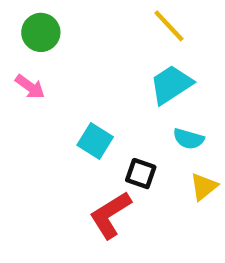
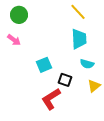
cyan trapezoid: (171, 85) -> (79, 39), turned 120
cyan square: (95, 141) -> (44, 65), turned 35

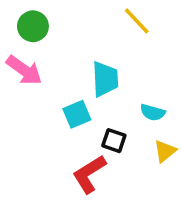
cyan trapezoid: (79, 39) -> (105, 79), moved
pink arrow: (14, 40) -> (24, 70), size x1.5

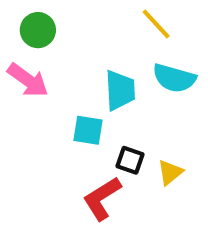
cyan semicircle: (153, 112) -> (174, 78), moved, size x1.5
cyan square: (77, 114) -> (88, 130), turned 32
yellow triangle: (165, 151) -> (170, 172), moved

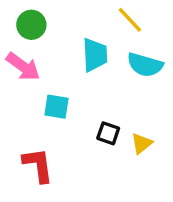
cyan trapezoid: (120, 90) -> (95, 55), moved
cyan square: (88, 130) -> (56, 107), moved
red L-shape: (102, 198) -> (38, 165), moved, turned 114

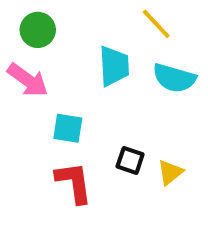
red L-shape: (38, 165) -> (74, 182), moved

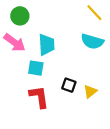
yellow line: (156, 24) -> (94, 13), moved
cyan trapezoid: (114, 66) -> (46, 45), moved

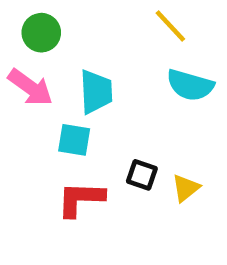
yellow line: (94, 13) -> (170, 26), moved
red L-shape: (39, 97) -> (81, 199), turned -80

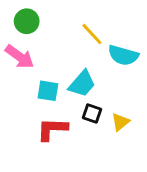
yellow line: (170, 26) -> (92, 34), moved
cyan trapezoid: (96, 92) -> (82, 84), moved, turned 44

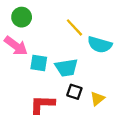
cyan trapezoid: (82, 84) -> (66, 68), turned 40
cyan square: (48, 91) -> (39, 63), moved

